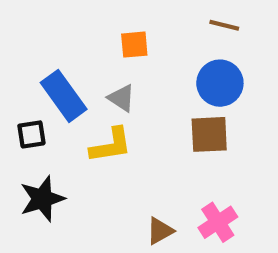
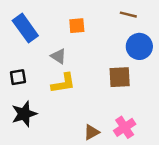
blue circle: (220, 83) -> (139, 46), moved
blue rectangle: (64, 96) -> (25, 28), moved
gray triangle: (121, 98) -> (58, 56), moved

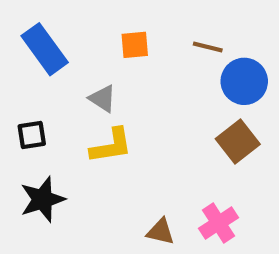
brown line: (128, 15) -> (208, 47), moved
brown square: (120, 77) -> (238, 141), moved, turned -35
brown triangle: (92, 132) -> (161, 232), turned 42

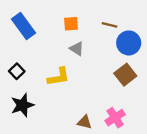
gray triangle: (103, 99) -> (77, 49), moved
black square: (32, 135) -> (17, 71), turned -35

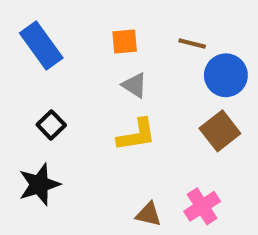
black square: (17, 71) -> (51, 125), moved
yellow L-shape: (59, 77) -> (137, 135), moved

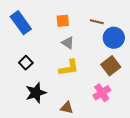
black star: (39, 184) -> (36, 93), moved
pink cross: (202, 206) -> (102, 93), moved
brown triangle: (148, 214) -> (67, 108), moved

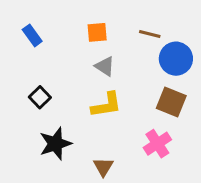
blue rectangle: (21, 23) -> (32, 35), size x0.6
brown square: (111, 66) -> (171, 102), turned -30
brown triangle: (67, 108) -> (103, 167), turned 48

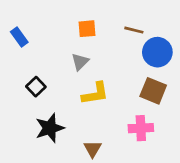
blue rectangle: (32, 35) -> (19, 37), moved
gray triangle: (105, 66) -> (80, 62), moved, turned 42
pink cross: (157, 144) -> (141, 128), turned 30

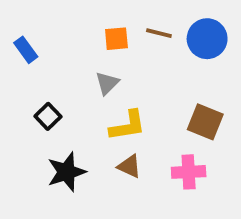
brown line: (134, 30) -> (159, 33), moved
blue circle: (157, 52) -> (207, 39), moved
brown triangle: (92, 149) -> (129, 166), moved, turned -36

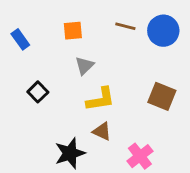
orange square: (116, 39) -> (73, 31), moved
black star: (66, 172) -> (70, 153), moved
pink cross: (189, 172) -> (140, 156), moved, turned -35

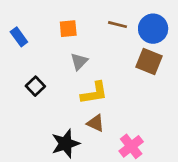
brown square: (162, 96) -> (149, 61), moved

